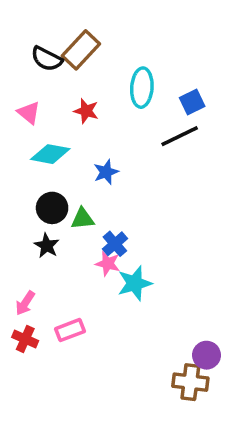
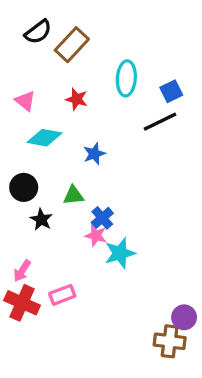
black semicircle: (47, 59) -> (38, 32), moved, turned -64
black circle: (52, 208) -> (24, 187), moved
red cross: (25, 339) -> (22, 303), size x1.5

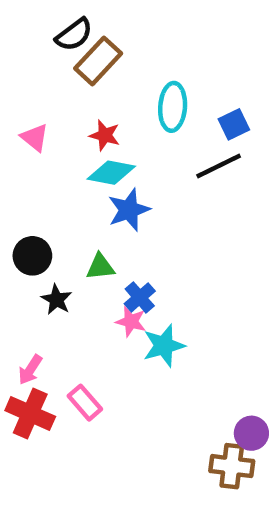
black semicircle: (38, 32) -> (74, 35), moved
cyan diamond: (45, 138) -> (111, 173), moved
blue star: (94, 154) -> (129, 210), size x1.4
pink rectangle: (62, 295) -> (85, 403), turned 70

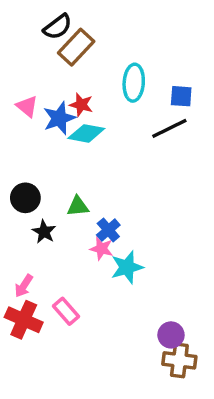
blue square: (234, 124) -> (181, 96), turned 30
blue star: (129, 210) -> (59, 118), moved
purple circle: (251, 433) -> (171, 335), moved

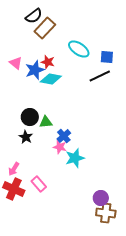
cyan ellipse: (134, 83) -> (79, 49), turned -60
black circle: (25, 198) -> (30, 117), moved

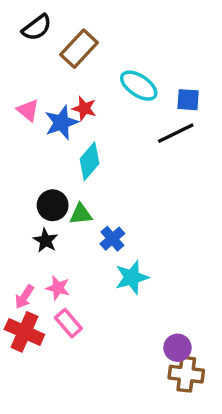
black semicircle: (34, 16) -> (37, 28), moved
cyan diamond: (51, 79) -> (90, 161), moved, turned -60
pink star: (60, 147) -> (58, 288), moved

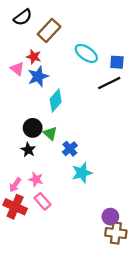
red star: (84, 108) -> (34, 57), moved
green triangle: (81, 214) -> (50, 133), turned 48

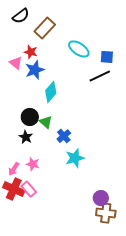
pink rectangle: (42, 201) -> (29, 189), moved

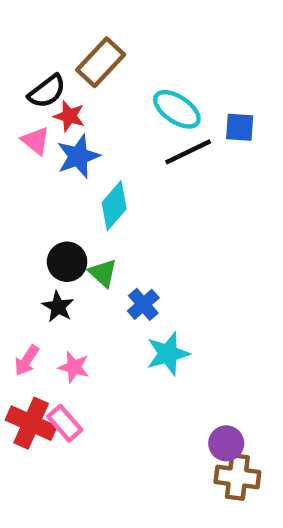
black semicircle: (21, 16) -> (47, 91), moved
black line: (100, 76) -> (188, 152), moved
pink arrow: (14, 169) -> (27, 360), moved

